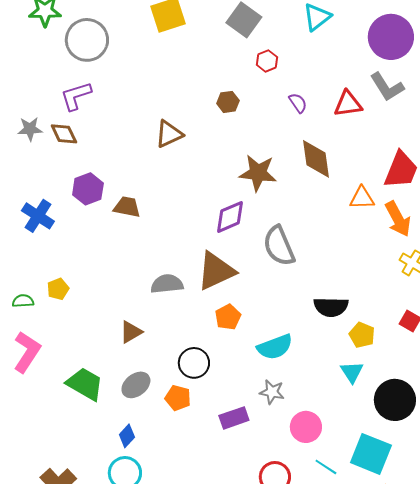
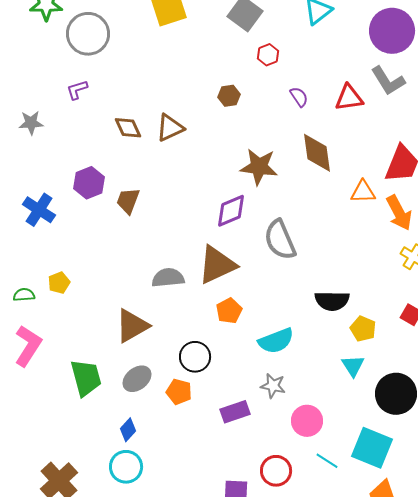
purple L-shape: (76, 96) -> (77, 90), size x0.7
brown diamond: (64, 134) -> (128, 128), moved
brown trapezoid: (127, 207) -> (128, 201), turned -80
brown triangle: (131, 332) -> (132, 326), size x1.5
green trapezoid: (85, 384) -> (86, 378), turned 45

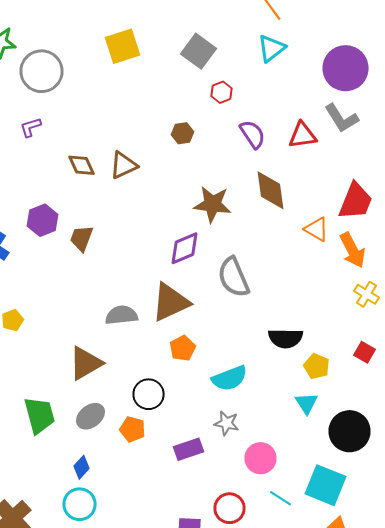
purple semicircle: (299, 97) -> (252, 134), size x1.4
orange triangle: (363, 192) -> (316, 229), turned 32

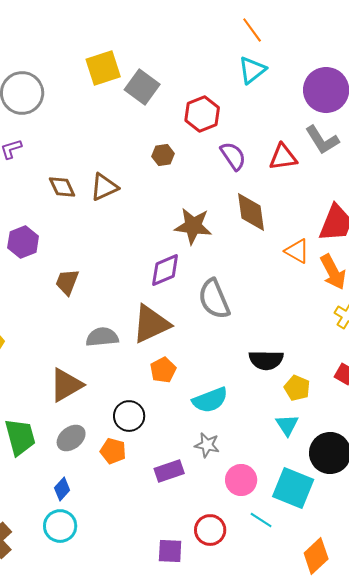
gray square: (198, 51) -> (142, 87), moved
red hexagon: (222, 92) -> (202, 114), size x1.6
brown trapezoid: (82, 238) -> (67, 282), moved
cyan square: (326, 485) -> (293, 488), moved

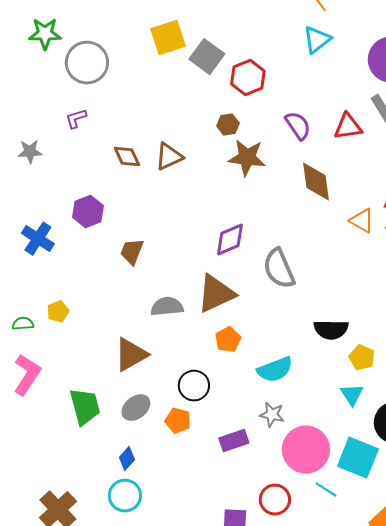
red hexagon: (202, 114) -> (248, 78), moved
brown star: (193, 226) -> (247, 158), moved
pink circle: (241, 480) -> (306, 450), size x1.5

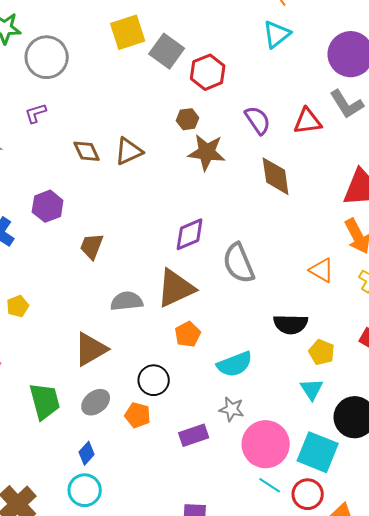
orange triangle: (362, 221) -> (322, 270), moved
cyan line: (326, 490) -> (270, 485), moved
red circle: (275, 500) -> (308, 494), moved

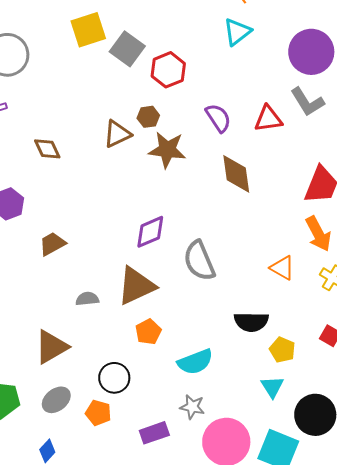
brown triangle: (129, 151) -> (117, 134), moved
brown trapezoid: (92, 246) -> (52, 244), turned 40
gray semicircle: (127, 301) -> (87, 299), size x0.7

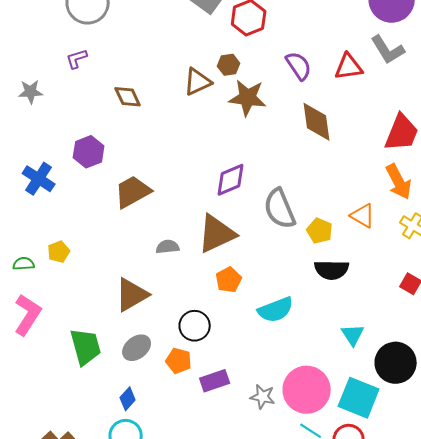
brown trapezoid: (52, 244) -> (133, 192), size x1.4
yellow pentagon: (282, 350) -> (320, 231), moved
gray star: (192, 407) -> (263, 397), moved
purple rectangle: (154, 433) -> (215, 381), moved

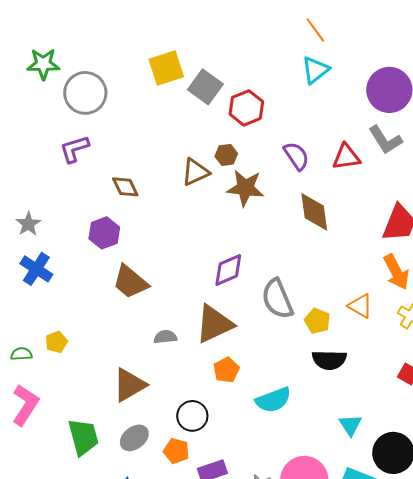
purple L-shape: (77, 59) -> (74, 149), size x1.4
gray star: (31, 92) -> (28, 224), moved, turned -30
purple hexagon: (89, 152) -> (104, 233), moved
brown trapezoid: (133, 192) -> (130, 282), turned -111

